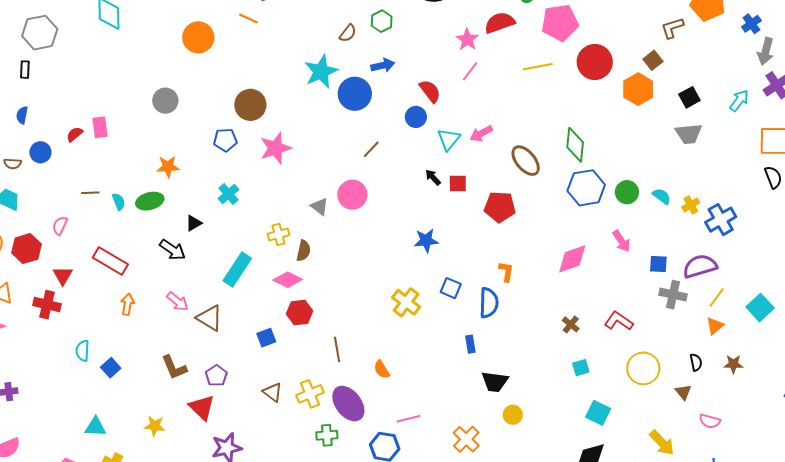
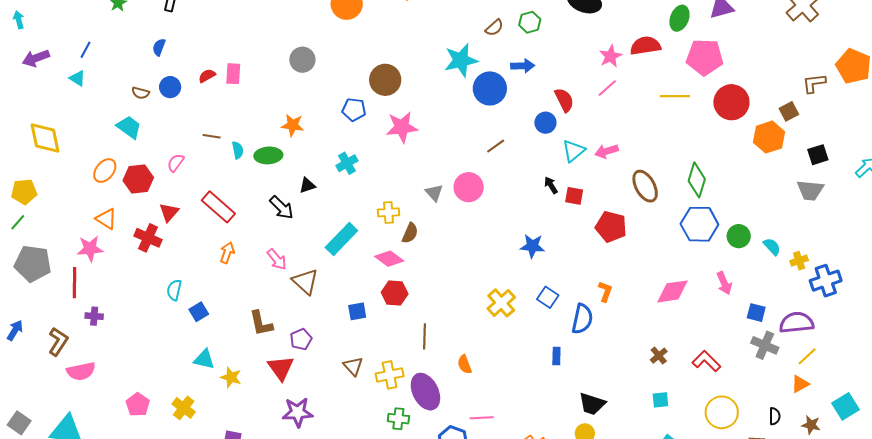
cyan square: (760, 308) -> (846, 406), moved
black trapezoid: (495, 382) -> (592, 404), moved
cyan triangle: (95, 427) -> (204, 359), moved

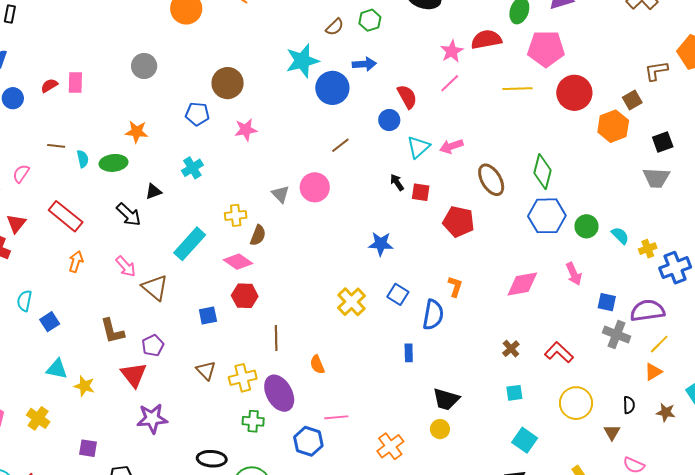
pink star: (402, 127) -> (246, 130), size x0.7

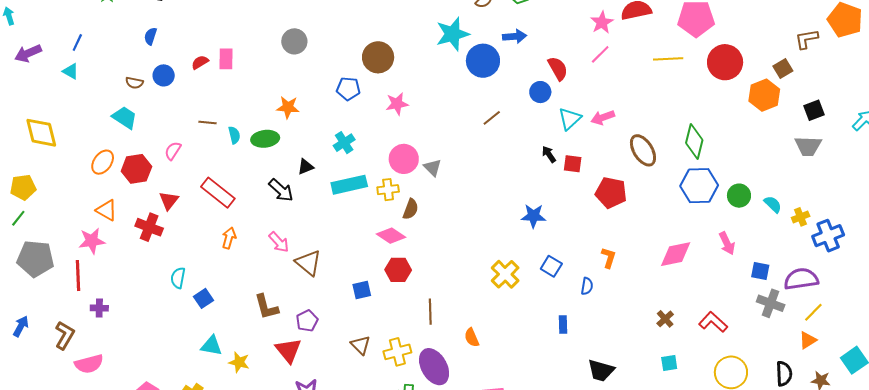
pink circle: (315, 187) -> (404, 159), moved
cyan rectangle: (190, 244) -> (349, 185), moved, turned 36
blue semicircle: (433, 315) -> (587, 286), size x0.6
black semicircle: (629, 405) -> (784, 374), size x1.4

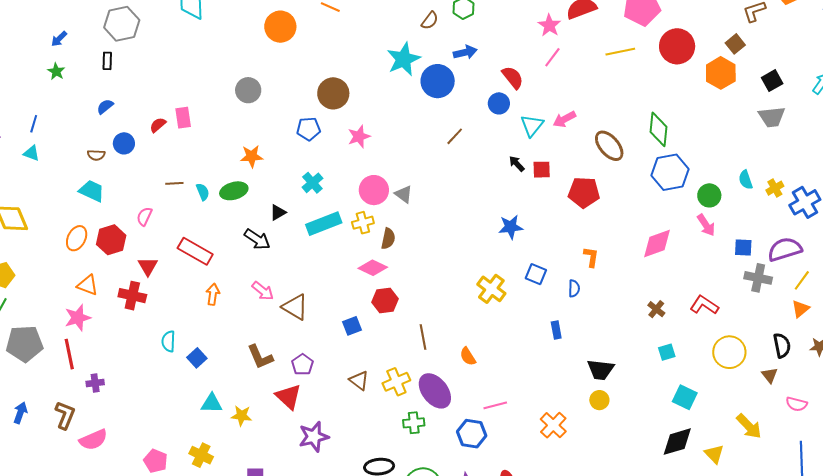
blue semicircle: (150, 36) -> (105, 107), turned 42
green circle: (739, 196) -> (709, 195), moved
cyan semicircle: (773, 204) -> (746, 180), turned -144

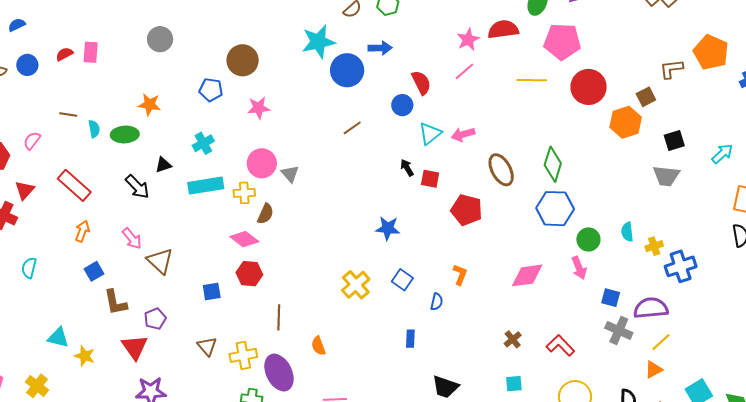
blue square: (197, 358) -> (94, 271), moved

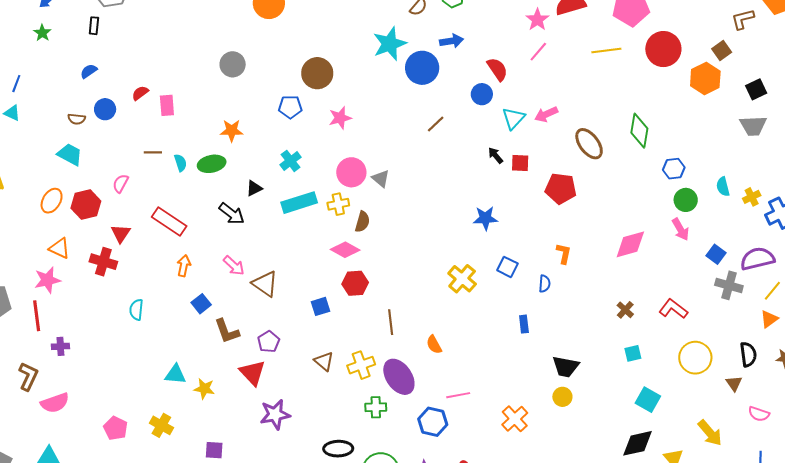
pink rectangle: (91, 52) -> (167, 105), moved
blue hexagon: (555, 209) -> (674, 169), moved, size x0.6
blue square: (611, 298) -> (716, 254), turned 30

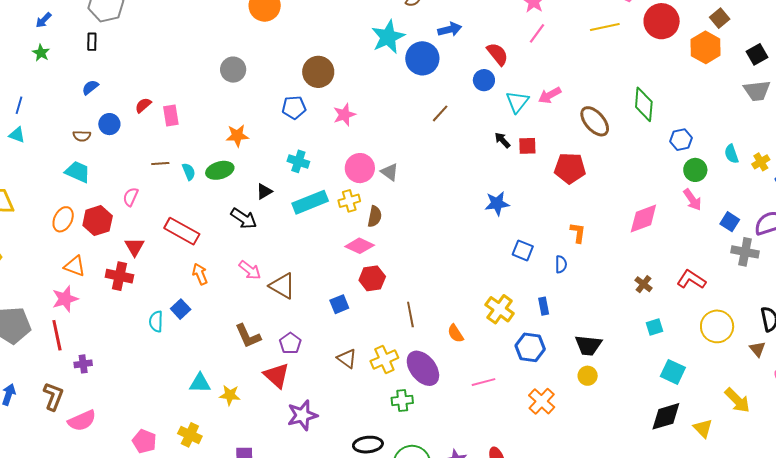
cyan cross: (291, 161) -> (298, 161), turned -30
orange arrow: (184, 266) -> (200, 274), turned -30
yellow cross: (462, 279) -> (500, 309), moved
blue square: (201, 304) -> (181, 309), moved
blue hexagon: (433, 422) -> (530, 347), moved

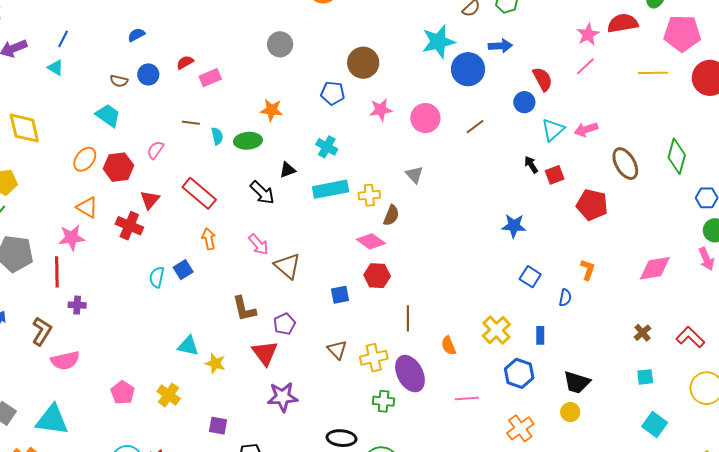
pink rectangle: (171, 116) -> (210, 78), turned 65
red square: (527, 146) -> (555, 175), turned -30
pink circle: (360, 168) -> (425, 118), moved

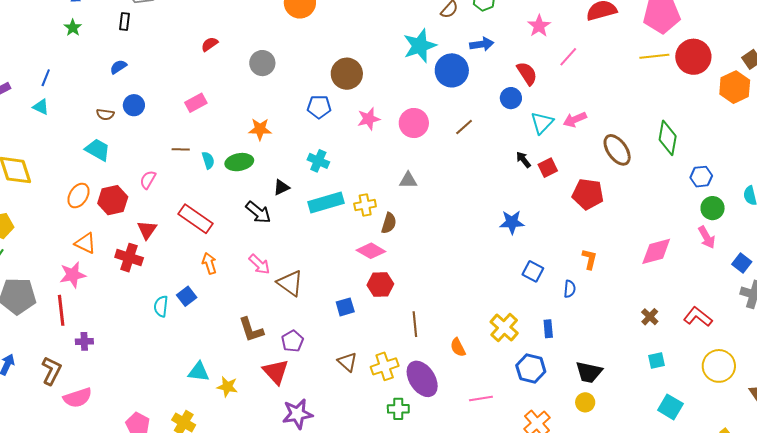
pink star: (588, 34) -> (539, 26), moved
red semicircle: (185, 62) -> (210, 44), moved
yellow line: (653, 73) -> (654, 56), moved
gray triangle: (414, 175) -> (408, 180), turned -42

